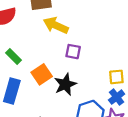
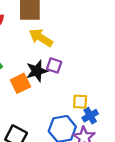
yellow square: (116, 77) -> (80, 102), moved
black star: (65, 84) -> (37, 71), moved

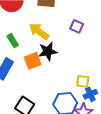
yellow arrow: (41, 38) -> (39, 31), moved
purple square: (54, 65) -> (77, 26), moved

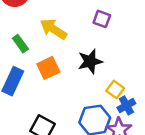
black star: (48, 51) -> (90, 61), moved
yellow square: (83, 81) -> (115, 90), turned 32

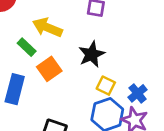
green rectangle: (20, 44) -> (27, 47), moved
yellow square: (115, 90) -> (106, 86), moved

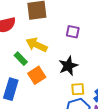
yellow square: (106, 86) -> (78, 89), turned -32

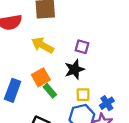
purple square: (73, 32) -> (82, 47), moved
green rectangle: (21, 59) -> (50, 91), moved

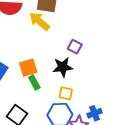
yellow arrow: (43, 45) -> (39, 21), moved
blue cross: (107, 103) -> (94, 113), moved

